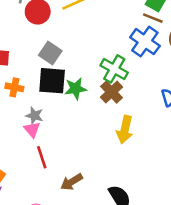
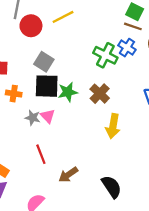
blue cross: (145, 42) -> (127, 48), size x0.7
green cross: (114, 69) -> (105, 55), moved
pink triangle: (32, 130) -> (48, 116), moved

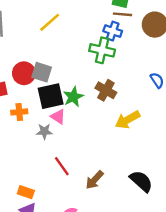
red circle: (31, 26) -> (24, 73), moved
blue cross: (127, 48) -> (113, 31), moved
pink triangle: (48, 116) -> (58, 117), moved
yellow arrow: (113, 126) -> (127, 120), turned 65

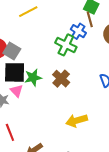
brown line: (123, 14) -> (90, 19), turned 56
yellow arrow: (127, 120) -> (77, 121), moved

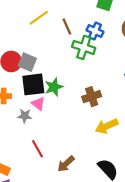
brown line: (90, 19) -> (67, 26), moved
brown cross: (61, 79) -> (92, 97), moved, turned 36

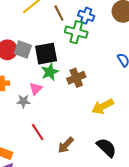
black square: (33, 84) -> (46, 54), moved
brown cross: (92, 97) -> (76, 78), moved
pink triangle: (38, 104) -> (36, 89), turned 40

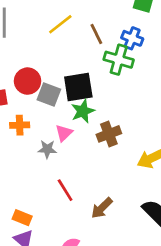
gray square: (23, 49) -> (49, 95), moved
brown cross: (76, 78) -> (109, 134), moved

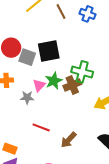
green cross: (119, 60) -> (82, 72), moved
green star: (83, 111) -> (54, 81), moved
red line: (65, 190) -> (41, 127), turned -36

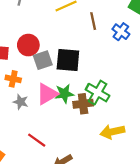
gray square: (27, 57) -> (43, 60), turned 36
pink triangle: (39, 85) -> (47, 94), size x1.5
gray star: (27, 98) -> (21, 102), moved

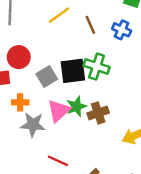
red circle: (28, 45) -> (19, 57), moved
green cross: (98, 93) -> (97, 66), moved
gray star: (21, 102) -> (33, 125), size x1.5

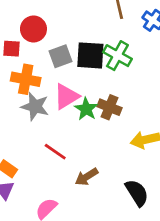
orange cross: (20, 102) -> (26, 79), size x1.5
green star: (76, 106) -> (86, 109), moved, turned -30
brown cross: (98, 113) -> (109, 107), turned 30

